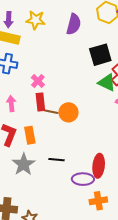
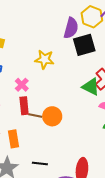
yellow star: (36, 20) -> (44, 59), moved
purple semicircle: (74, 24) -> (71, 28), moved
black square: (100, 55) -> (84, 45), moved

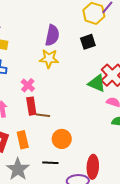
purple semicircle: (71, 28) -> (52, 35), moved
black square: (84, 45) -> (88, 42), size x0.7
orange circle: (52, 116) -> (62, 139), moved

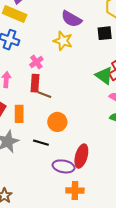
purple semicircle: (52, 35) -> (71, 19), turned 95

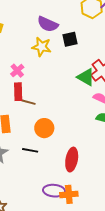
black square: (105, 33) -> (70, 39), moved
purple ellipse: (64, 166) -> (54, 191), moved

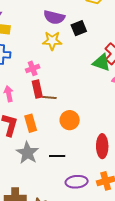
pink cross: (17, 71) -> (33, 68), turned 32
black line: (30, 150) -> (57, 156), moved
purple ellipse: (54, 191) -> (77, 182), moved

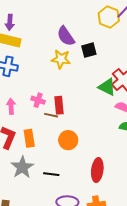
purple semicircle: (54, 17) -> (66, 36), turned 35
pink cross: (33, 68) -> (38, 100), moved, turned 32
red rectangle: (37, 89) -> (59, 105), moved

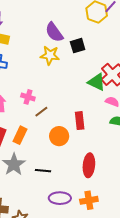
red rectangle: (59, 105) -> (80, 121), moved
brown line: (51, 115) -> (41, 112), turned -48
orange rectangle: (29, 138) -> (20, 135), turned 36

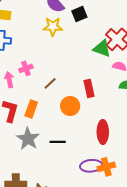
pink cross: (28, 97) -> (26, 68), moved, turned -32
purple ellipse: (60, 198) -> (91, 166), moved

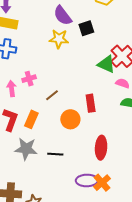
gray star: (28, 139) -> (26, 149), turned -30
orange cross: (106, 167) -> (102, 183), turned -30

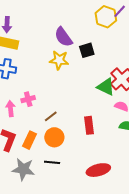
orange circle: (70, 119) -> (54, 137), moved
red ellipse: (101, 148) -> (98, 170), turned 70
black line: (55, 154) -> (52, 162), moved

